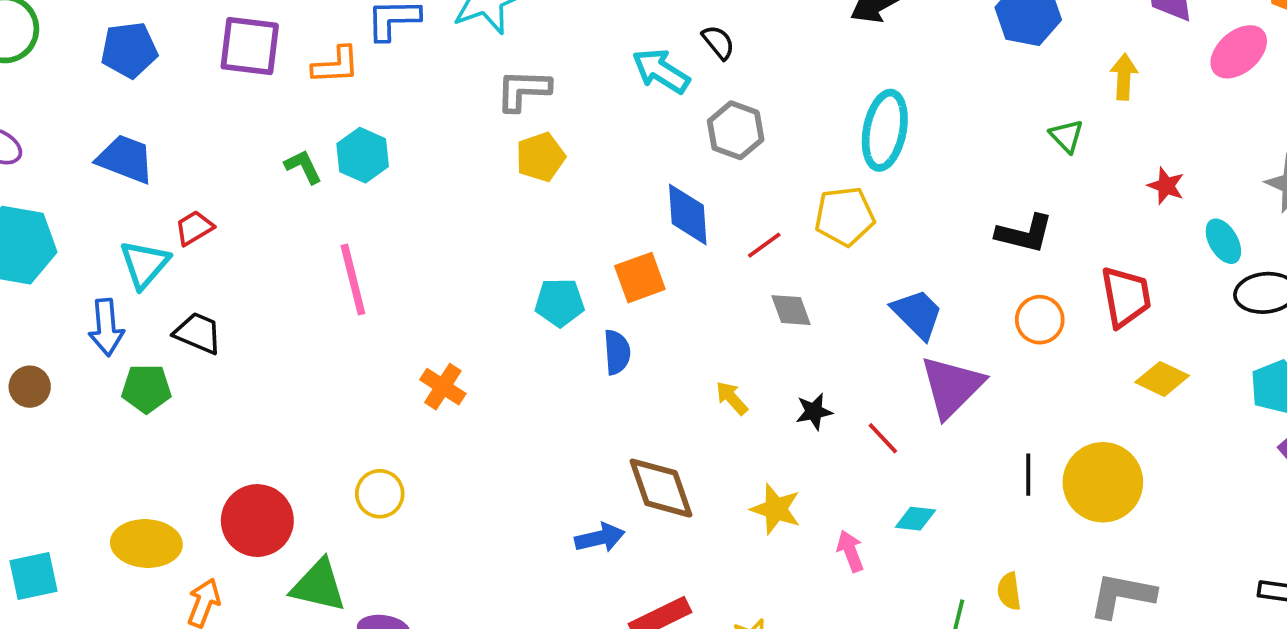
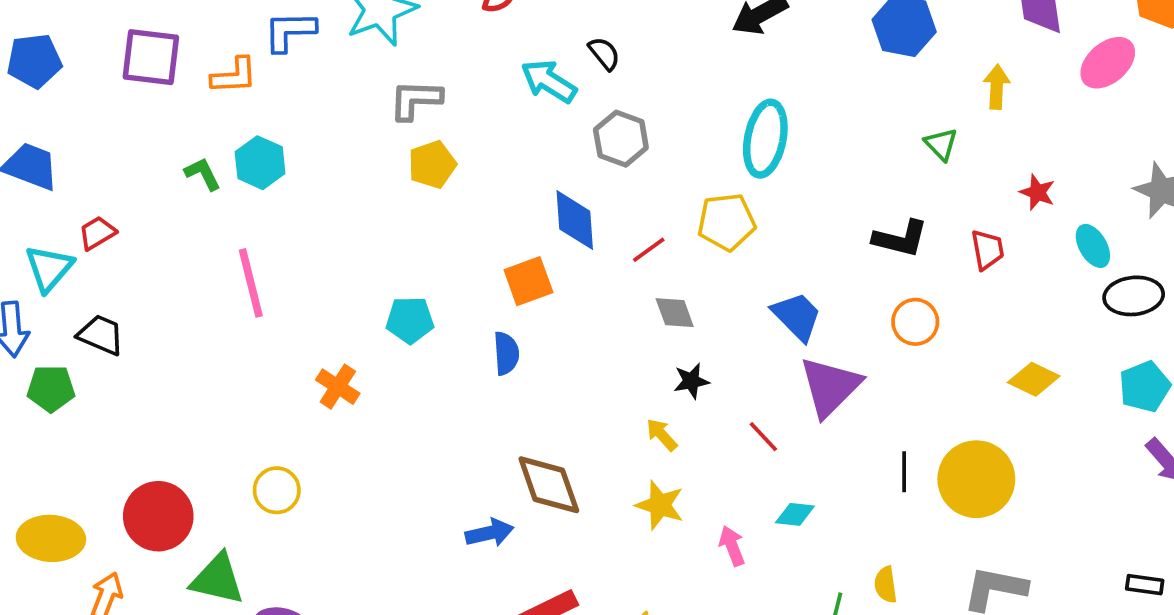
red trapezoid: (1126, 297) -> (987, 250), moved, size x0.7
cyan pentagon: (560, 302) -> (410, 320), moved
yellow arrow: (732, 398) -> (662, 435), moved
black star: (814, 411) -> (691, 381), moved

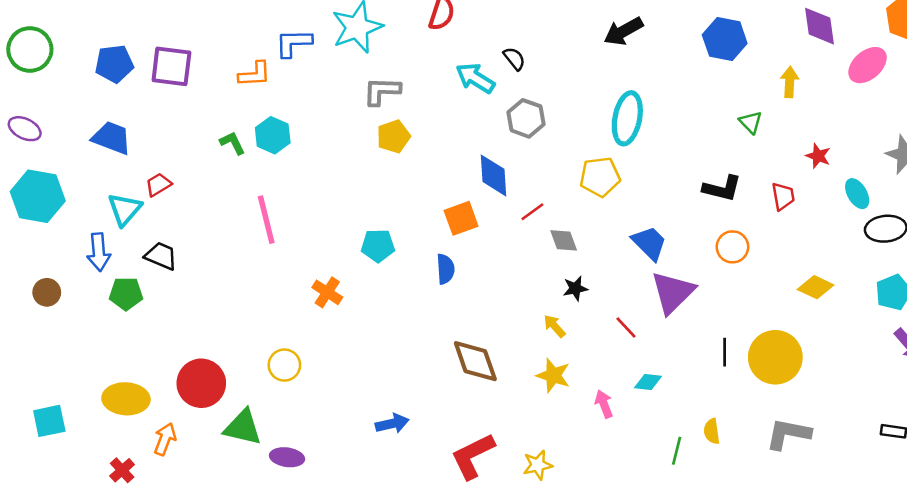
purple square: (151, 57) -> (171, 66), moved
red line: (649, 250) -> (532, 212), moved
blue arrow: (490, 533) -> (392, 423), moved

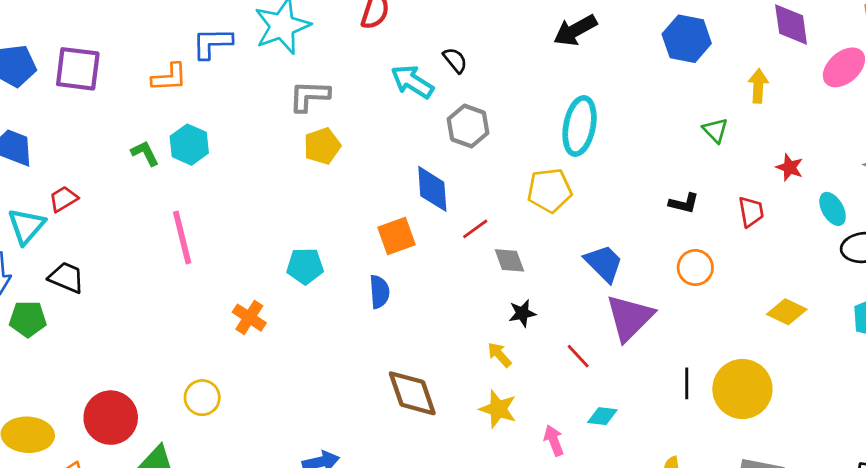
black L-shape: (722, 188) -> (684, 203), size x0.7

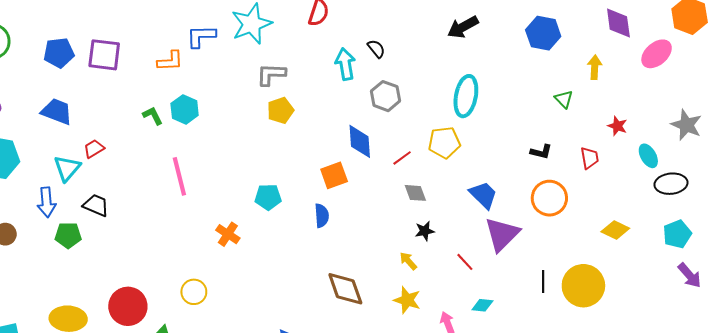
cyan arrow: (412, 82) -> (345, 64), turned 48
red line: (475, 229) -> (402, 158), moved
orange circle: (695, 268) -> (549, 198), size x1.4

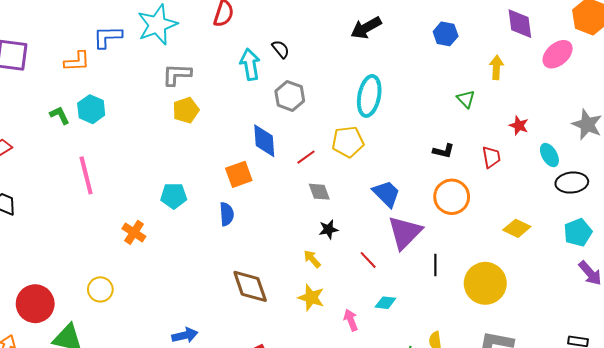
blue hexagon: (543, 33) -> (446, 34), size x0.7
black line: (543, 282) -> (435, 265), moved

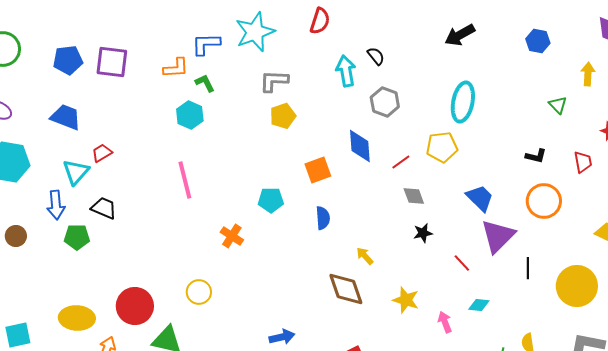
green L-shape: (60, 115) -> (205, 83), moved
orange square: (239, 174) -> (318, 170), moved
yellow arrow: (312, 259) -> (365, 256), moved

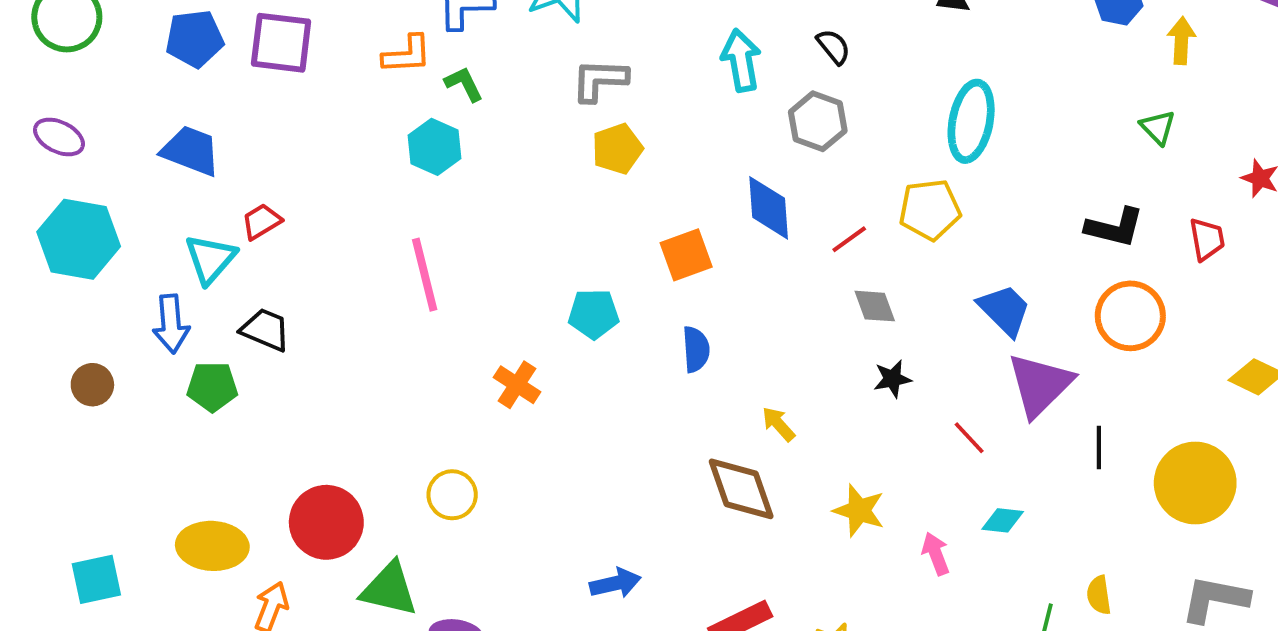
black semicircle: (376, 56) -> (833, 47), moved
yellow arrow: (588, 74) -> (1181, 41), moved
black L-shape: (536, 156) -> (1115, 227), size x1.4

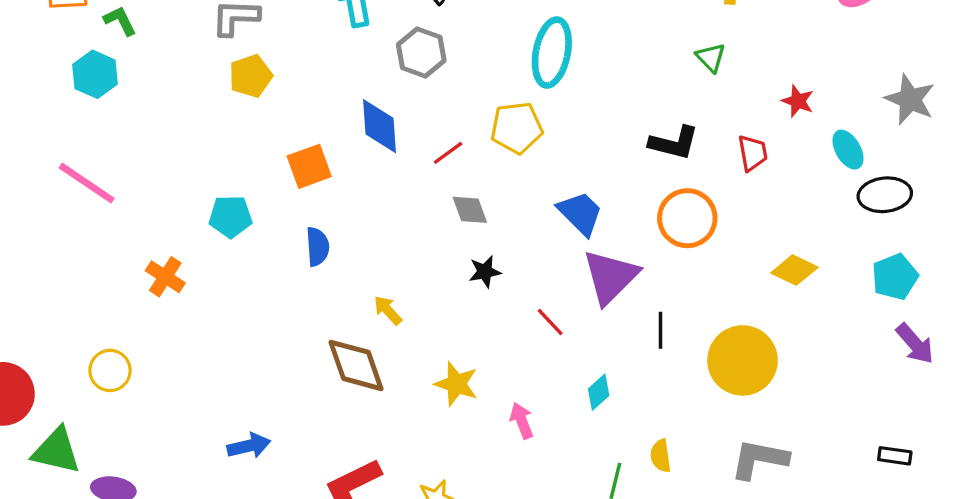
pink line: (425, 275) -> (87, 183), turned -42
cyan diamond: (1003, 520) -> (599, 392), moved, turned -48

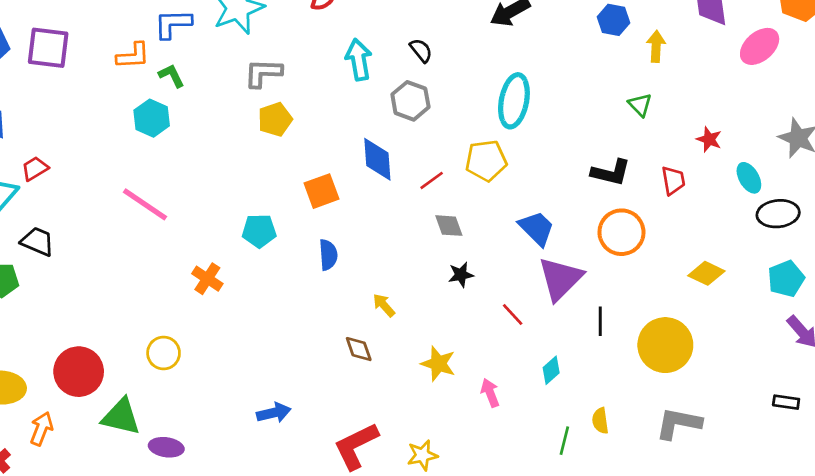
brown diamond: (356, 365) -> (359, 349), size x0.6
black rectangle: (895, 456) -> (786, 402), moved

